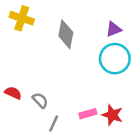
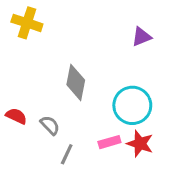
gray diamond: (66, 34) -> (76, 82), moved
cyan circle: (115, 59) -> (132, 105), moved

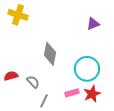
red semicircle: (16, 116) -> (11, 76), turned -40
red star: (140, 144) -> (92, 94), turned 30

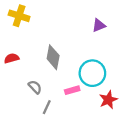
red semicircle: (11, 76) -> (12, 58), moved
pink rectangle: (72, 93) -> (72, 90), moved
red star: (92, 94) -> (108, 100), moved

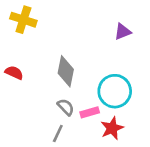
red semicircle: (12, 58) -> (14, 73), turned 40
gray semicircle: (35, 87) -> (66, 107), moved
red star: (108, 100) -> (112, 128), moved

